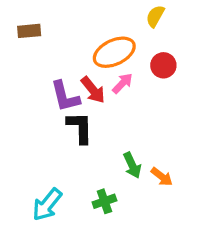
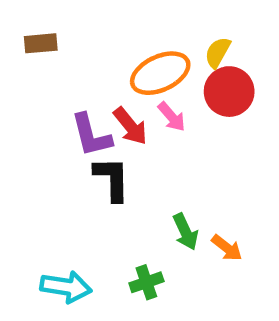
yellow semicircle: (155, 16) -> (218, 52), moved
red circle: (163, 65) -> (229, 92), size x1.4
pink arrow: (122, 83) -> (172, 117), turned 95
cyan arrow: (47, 205) -> (66, 287), turned -120

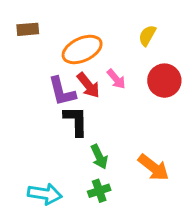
orange ellipse: (160, 73) -> (82, 50), moved
red circle: (229, 92) -> (164, 81), moved
green arrow: (185, 232) -> (99, 157), moved
orange arrow: (227, 248) -> (153, 167), size x1.5

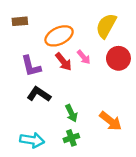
yellow semicircle: (147, 36) -> (106, 26), size x1.6
purple L-shape: (62, 91) -> (31, 66), moved
black L-shape: (76, 121) -> (39, 94), moved, turned -55

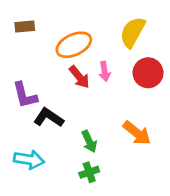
pink arrow: (84, 57) -> (105, 71), turned 32
purple L-shape: (31, 66) -> (25, 95), moved
orange arrow: (111, 121) -> (137, 133), moved
cyan arrow: (32, 140) -> (29, 160), moved

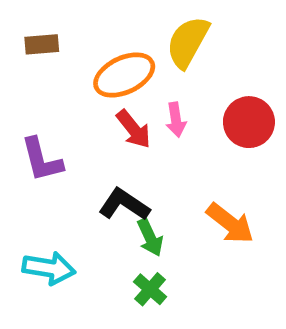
yellow semicircle: (133, 32) -> (188, 42), moved
black L-shape: (49, 118) -> (124, 205), moved
green cross: (89, 172) -> (150, 289), turned -30

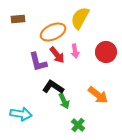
purple L-shape: (42, 160) -> (38, 62), moved
green cross: (150, 289) -> (78, 125), moved

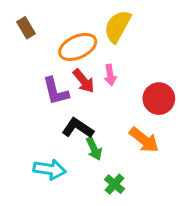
brown rectangle: (18, 19) -> (26, 28), turned 64
red circle: (106, 52) -> (159, 99), moved
cyan arrow: (21, 114) -> (50, 169), moved

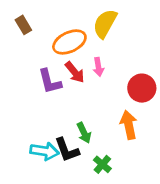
black L-shape: (78, 128) -> (67, 150), moved, turned -144
orange arrow: (144, 140) -> (129, 125), turned -140

